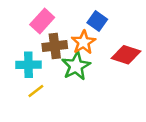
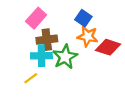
orange star: (84, 42) -> (88, 36), moved, turned -30
cyan cross: (28, 65) -> (41, 56), moved

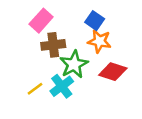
red diamond: (108, 47) -> (113, 72), moved
cyan cross: (41, 56) -> (62, 86), moved, turned -36

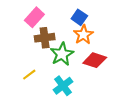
orange star: (99, 41) -> (83, 35), turned 30
cyan cross: (62, 86) -> (63, 86), moved

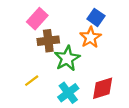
blue square: (79, 17) -> (96, 17), moved
red diamond: (95, 60) -> (103, 88), moved, turned -35

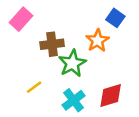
blue square: (96, 17) -> (115, 18), moved
pink rectangle: (37, 19) -> (21, 19), moved

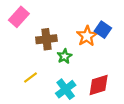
blue square: (115, 18) -> (103, 30), moved
green star: (72, 63) -> (65, 56), size x0.6

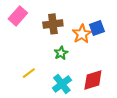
blue square: (103, 30) -> (97, 28), turned 35
brown cross: (46, 39) -> (53, 24), moved

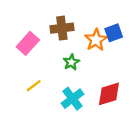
pink rectangle: (18, 16) -> (28, 43), moved

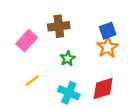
orange star: (96, 40) -> (108, 47), moved
cyan cross: (72, 99) -> (69, 93), turned -30

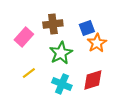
blue square: (108, 31) -> (87, 28), moved
green star: (68, 58) -> (61, 53), size x1.6

